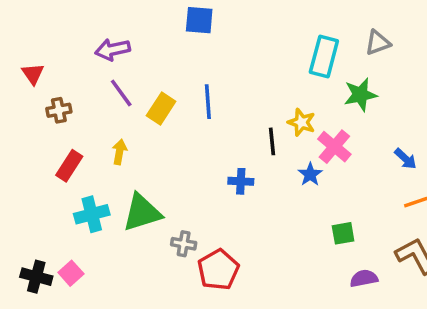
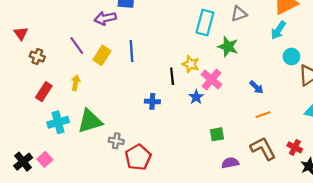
purple arrow: (113, 50) -> (105, 18), moved
green star: (360, 95) -> (228, 47), turned 30
brown cross: (59, 110) -> (37, 57), turned 32
black cross: (36, 277) -> (23, 162), turned 36

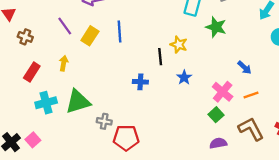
pink cross: (211, 80) -> (223, 92), moved
green square: (217, 134) -> (216, 115), moved, turned -32
red pentagon: (138, 157) -> (126, 138), turned 30

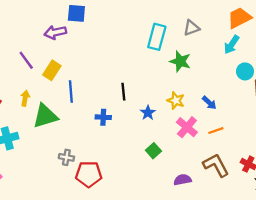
blue line: (120, 31) -> (71, 92), moved
yellow star: (179, 45) -> (176, 100), moved
green triangle: (78, 102) -> (45, 116), moved
green square: (216, 115) -> (153, 151), moved

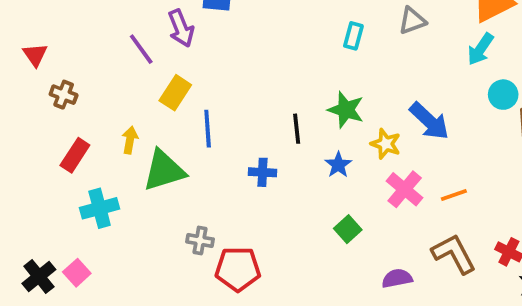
purple arrow: (55, 32) -> (181, 28), turned -100
cyan rectangle: (157, 37) -> (353, 36), size x0.6
purple line: (26, 60) -> (141, 49), moved
green star: (180, 61) -> (346, 110), moved
blue arrow: (209, 103) -> (429, 121), moved, size x1.6

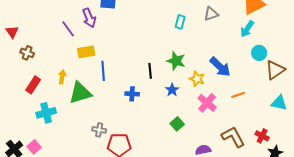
yellow rectangle: (175, 93) -> (86, 52), turned 48
orange line: (454, 195) -> (238, 95), moved

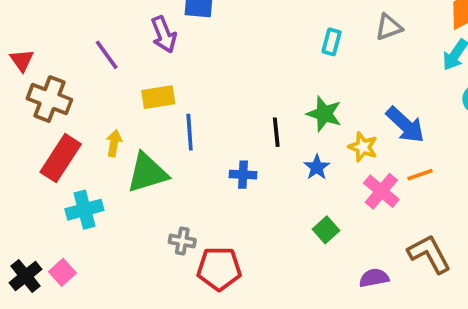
purple line: (68, 29) -> (107, 55), moved
brown cross: (27, 53) -> (49, 99), size x1.6
red rectangle: (33, 85) -> (61, 158), size x1.4
orange line: (238, 95) -> (420, 175), moved

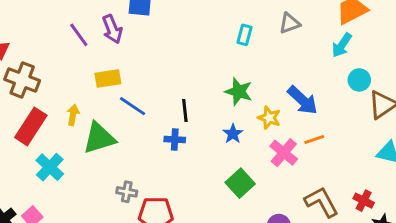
purple line: (107, 55) -> (79, 35), moved
blue line: (190, 132) -> (133, 106), turned -52
black line: (276, 132) -> (185, 110), moved
cyan cross: (84, 210) -> (50, 167), turned -32
green square: (326, 230) -> (240, 183), size x1.4

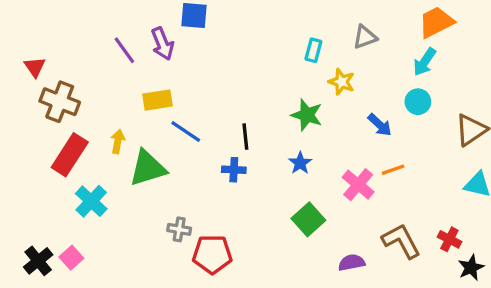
cyan circle: (359, 80) -> (418, 102), moved
blue arrow: (303, 100) -> (380, 125), size x0.7
yellow star: (269, 118) -> (342, 82), moved

